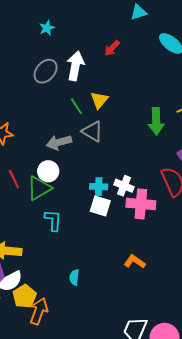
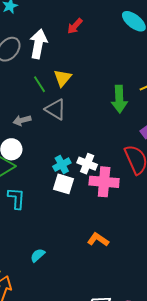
gray arrow: (59, 142) -> (22, 120), size x0.7
cyan cross: (99, 187) -> (62, 165), turned -30
cyan semicircle: (74, 277) -> (38, 255), turned 42

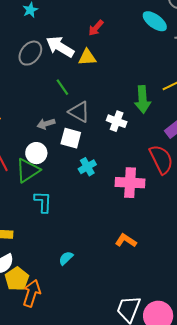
white arrow: (38, 44) -> (60, 47), turned -68
yellow triangle: (62, 78) -> (87, 57), moved, turned 48
white cross: (87, 164) -> (117, 121), moved
white square: (64, 184) -> (71, 138), moved

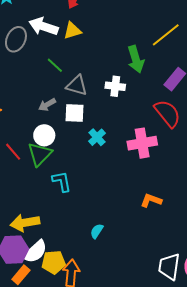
yellow pentagon: (17, 279) -> (54, 262), turned -30

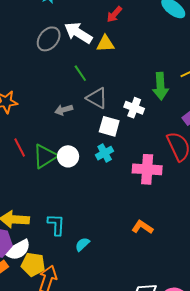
white square: (75, 113) -> (109, 126), moved
white circle: (44, 135) -> (68, 156), moved
cyan L-shape: (62, 181) -> (56, 225), moved

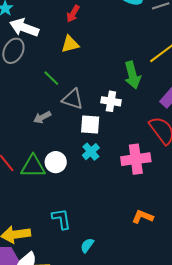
white arrow: (78, 33) -> (24, 28), moved
green triangle: (45, 156) -> (33, 166), turned 44
cyan L-shape: (56, 225) -> (61, 219), moved

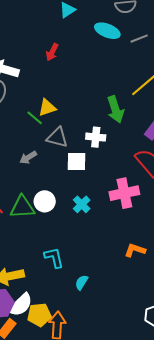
yellow triangle: (70, 44) -> (47, 108), moved
cyan cross: (91, 152) -> (82, 204), moved

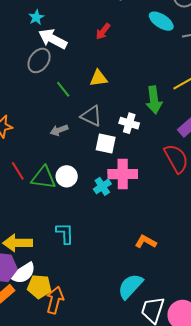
yellow triangle: (47, 108) -> (99, 78), moved
green line: (35, 118) -> (63, 89), moved
pink cross: (124, 193) -> (123, 174), moved
cyan semicircle: (82, 282) -> (130, 286), moved, size x1.8

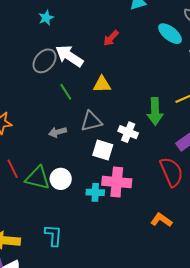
white arrow: (53, 39) -> (69, 56), moved
gray triangle: (91, 116) -> (91, 121), turned -45
cyan cross: (102, 186) -> (95, 192), turned 30
orange L-shape: (146, 242) -> (161, 220), moved

